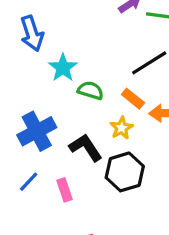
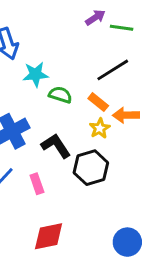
cyan star: (63, 68) -> (35, 74), turned 30
yellow star: (122, 128) -> (100, 128), moved

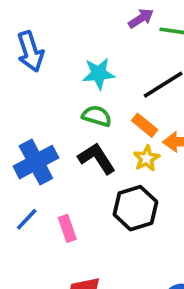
cyan star: (35, 74) -> (99, 74), moved
black L-shape: (56, 146) -> (97, 158), moved

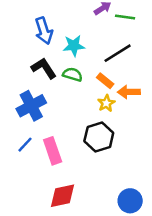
blue arrow: (30, 51) -> (44, 31), moved
black L-shape: (97, 158) -> (44, 68), moved
pink rectangle: (67, 228) -> (53, 151), size x1.5

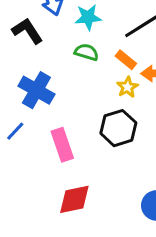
black L-shape: (44, 68) -> (27, 31), moved
blue cross: (31, 106) -> (36, 90), turned -32
blue line: (25, 145) -> (15, 131), moved

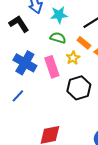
yellow star: (127, 87) -> (73, 58), moved
blue line: (15, 131) -> (18, 96), moved
pink rectangle: (62, 145) -> (52, 67), moved

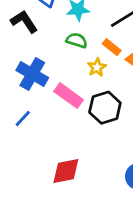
pink rectangle: (52, 67) -> (69, 96), moved, turned -35

